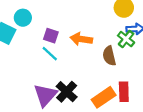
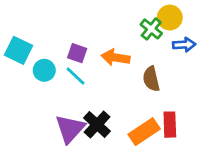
cyan circle: (23, 18) -> (44, 70), moved
green cross: (126, 39) -> (151, 29), moved

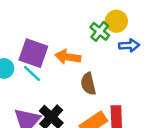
purple square: (77, 53) -> (33, 53), size x1.6
brown semicircle: (151, 79) -> (88, 84), moved

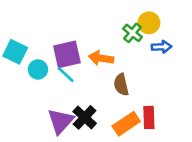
purple square: (33, 53) -> (67, 54), turned -32

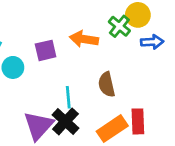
purple square: (67, 54) -> (46, 50), size x0.7
orange arrow: (101, 58) -> (84, 39), moved
cyan line: (66, 75) -> (68, 97), moved, turned 42

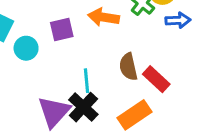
red rectangle: (138, 121) -> (156, 79), moved, turned -45

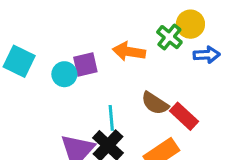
cyan circle: (26, 48) -> (64, 74), moved
brown semicircle: (128, 67) -> (155, 103), turned -44

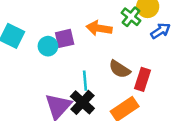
blue arrow: (207, 55) -> (160, 31), turned -30
red rectangle: (184, 116) -> (143, 79), turned 65

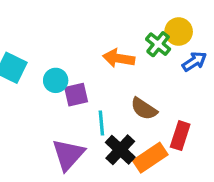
purple square: (65, 38) -> (76, 95), moved
red rectangle: (143, 79) -> (180, 136), moved
black cross: (82, 102) -> (120, 150), moved

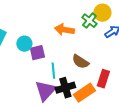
black cross: (120, 150) -> (65, 88), turned 30
purple triangle: (68, 154) -> (45, 91), moved

